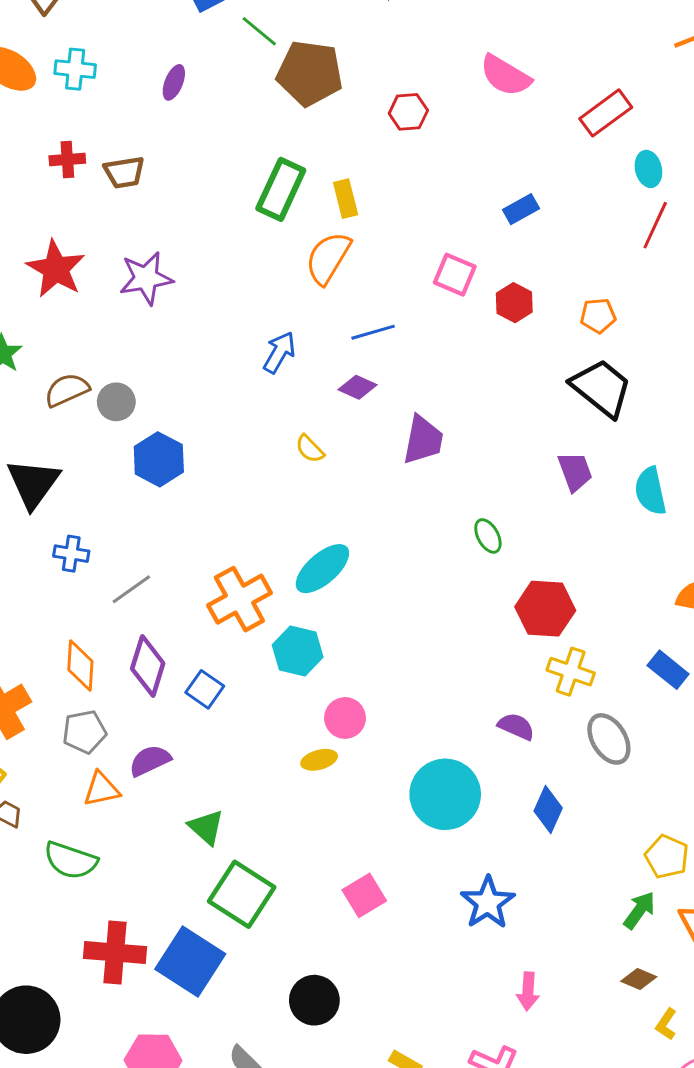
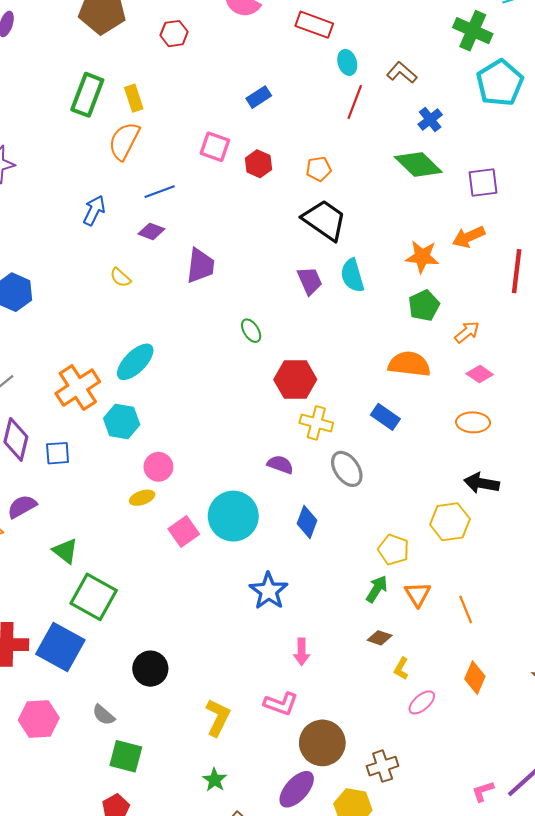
red rectangle: (606, 113) -> (314, 25), turned 60
cyan semicircle: (650, 491) -> (352, 275), moved
blue square: (205, 689) -> (58, 453), turned -35
pink square: (364, 895) -> (184, 532), moved

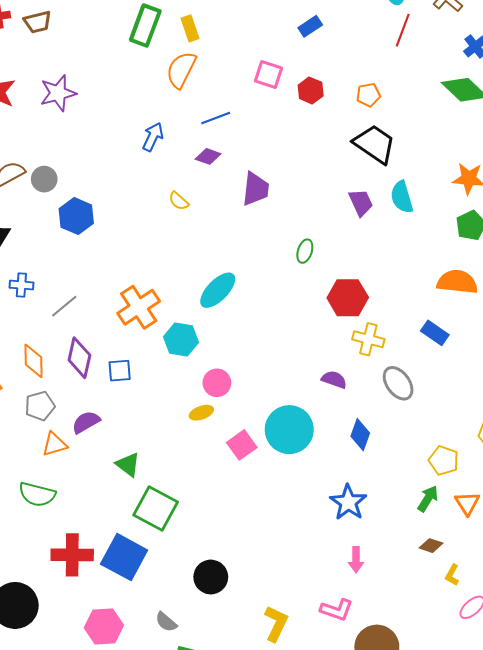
green ellipse: (251, 331) -> (305, 251), turned 50
cyan ellipse: (135, 362) -> (218, 290), moved
blue star: (269, 591) -> (348, 502), moved

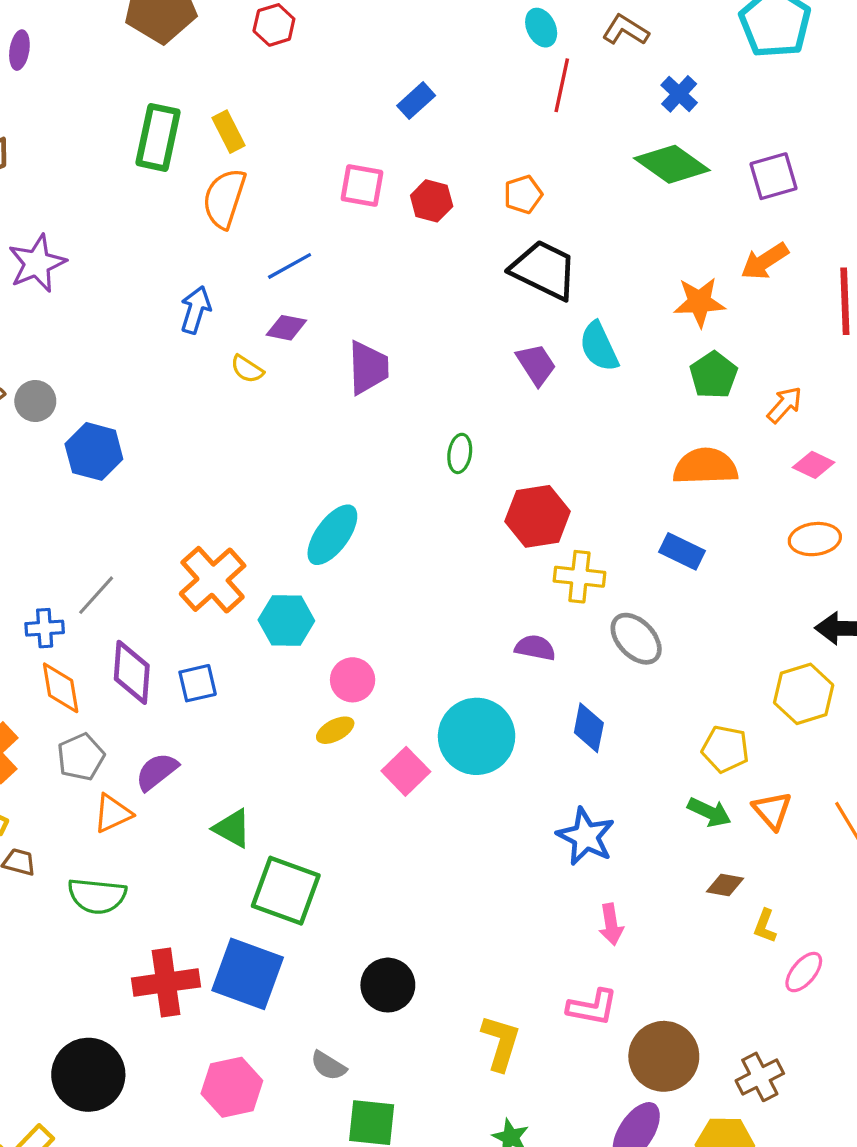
yellow semicircle: (179, 201) -> (247, 369), moved
blue cross: (21, 285) -> (45, 628), moved
green arrow: (428, 499) -> (709, 812), turned 92

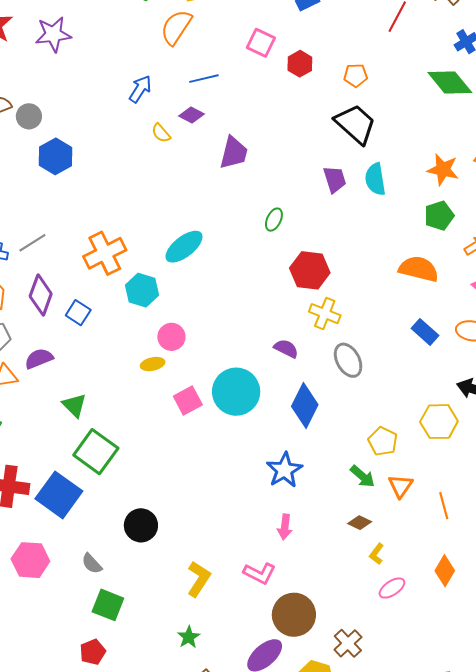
blue rectangle: (682, 551) -> (425, 332), moved
blue square: (198, 683) -> (78, 313), turned 30
blue diamond: (589, 728) -> (305, 406), size x1.4
brown cross: (760, 1077) -> (348, 643), turned -32

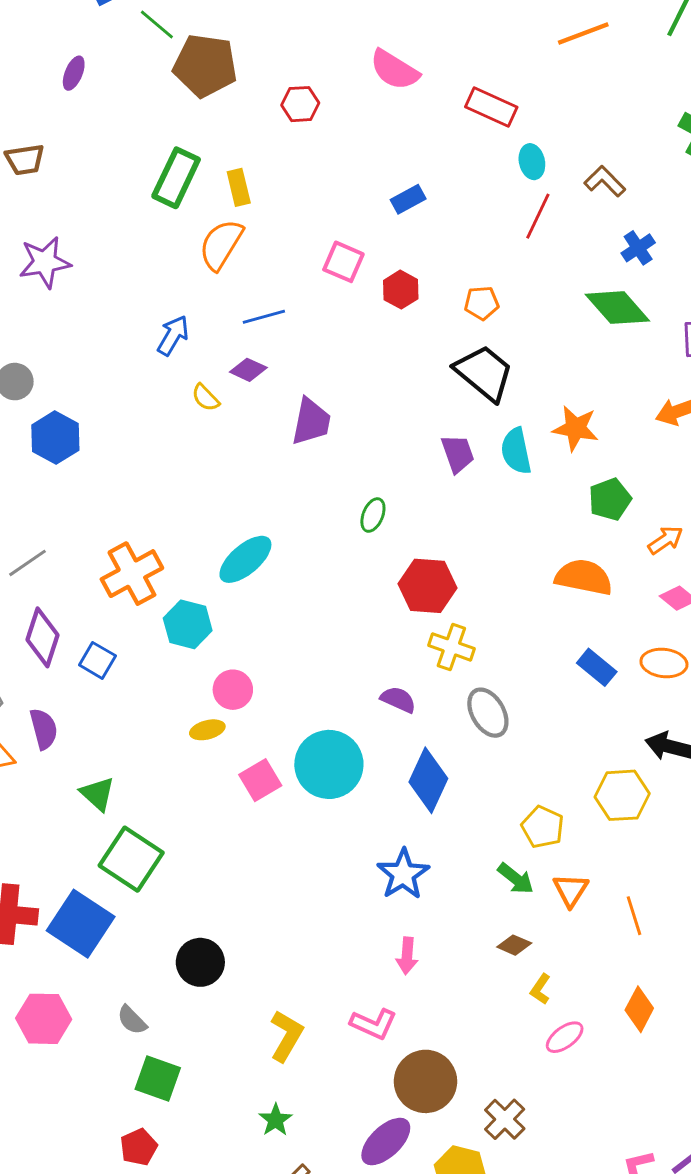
orange star: (443, 170) -> (576, 428), moved
purple semicircle: (39, 359) -> (44, 729), turned 100

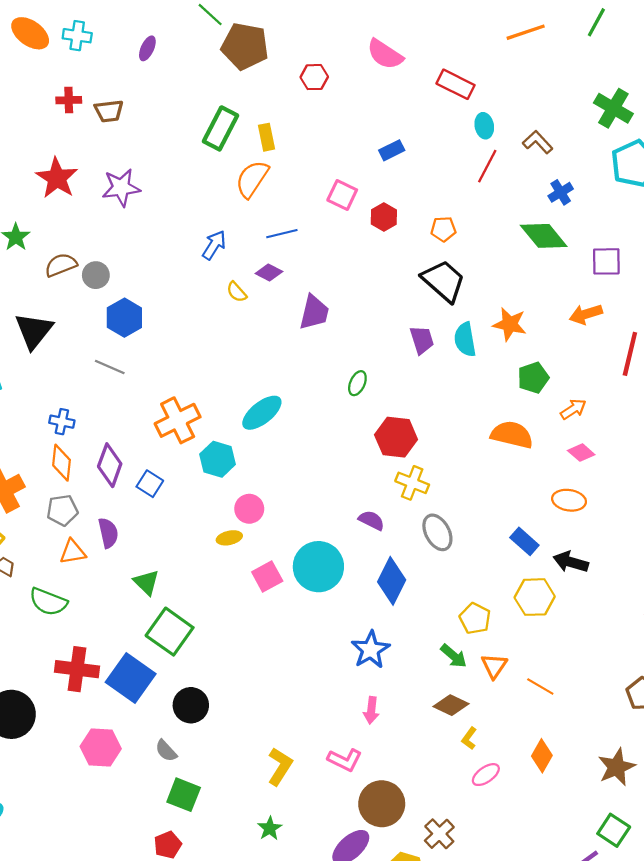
gray line: (27, 563) -> (110, 367), moved, turned 56
blue rectangle: (597, 667) -> (524, 541), moved
orange line: (634, 916) -> (540, 686), turned -44
brown diamond: (514, 945) -> (451, 705), size x1.4
black circle: (200, 962) -> (191, 705), moved

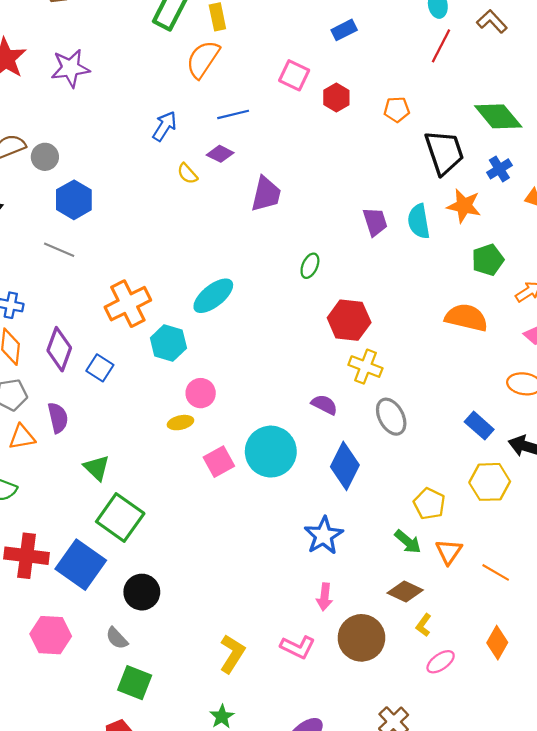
blue cross: (561, 192) -> (499, 169), moved
black trapezoid: (443, 281) -> (444, 152), moved, turned 30
brown circle: (382, 804) -> (361, 638), moved

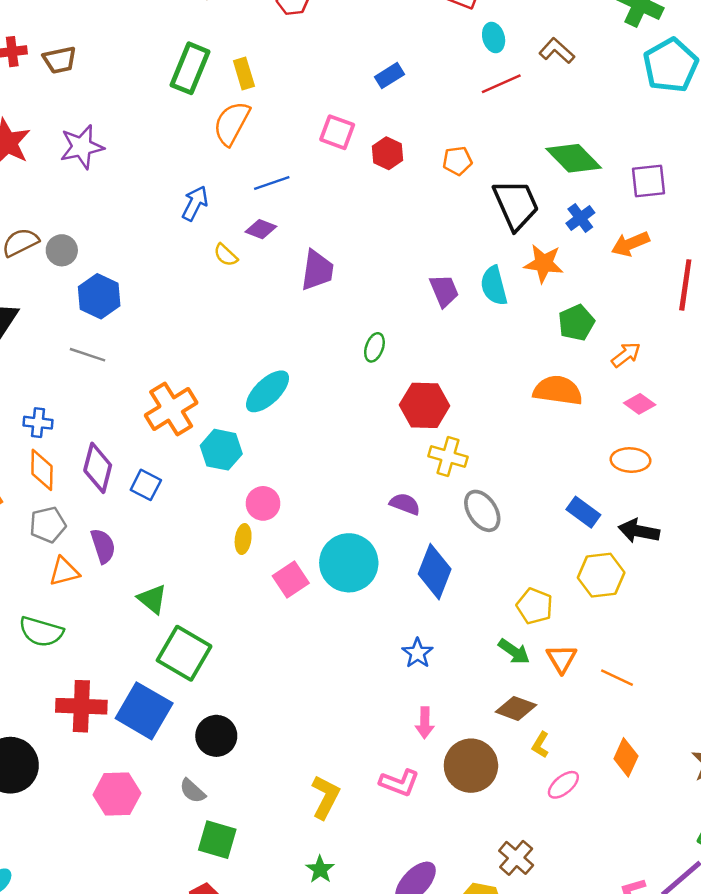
red line: (441, 46) -> (501, 84), turned 44
yellow ellipse: (180, 423) -> (243, 539), turned -65
blue star: (324, 536) -> (417, 653), size x0.7

